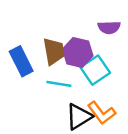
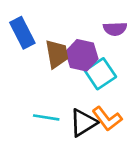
blue rectangle: (21, 61) -> (22, 33), moved
cyan line: (59, 84) -> (46, 117), moved

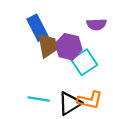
blue rectangle: (22, 33) -> (37, 28), moved
orange L-shape: (107, 119) -> (90, 100), turned -40

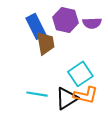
purple hexagon: (69, 47) -> (66, 20), moved
cyan square: (84, 62) -> (80, 74), moved

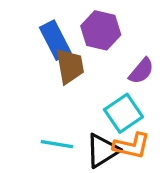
purple semicircle: (92, 23) -> (141, 71), moved, turned -48

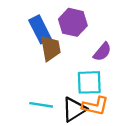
cyan square: (123, 113) -> (89, 82), turned 32

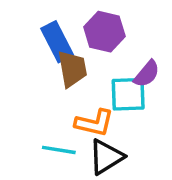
cyan square: (89, 82) -> (128, 94), moved
orange L-shape: (95, 106) -> (94, 123), moved

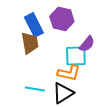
brown trapezoid: (72, 69) -> (30, 43), moved
orange L-shape: (94, 123) -> (69, 73), moved

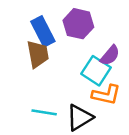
cyan square: (76, 56) -> (96, 71), turned 35
orange L-shape: (69, 73) -> (106, 95), moved

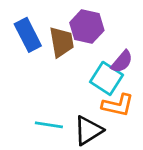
blue rectangle: (43, 31) -> (28, 35), moved
brown trapezoid: (38, 54) -> (62, 42), moved

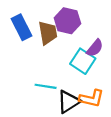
orange L-shape: (118, 105) -> (92, 98), moved
cyan line: (49, 125) -> (46, 86), moved

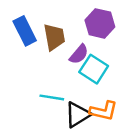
purple hexagon: (67, 21) -> (100, 23), moved
purple semicircle: (95, 48) -> (79, 54), moved

